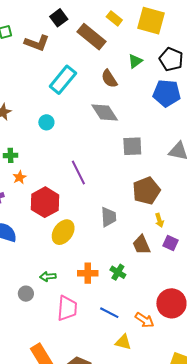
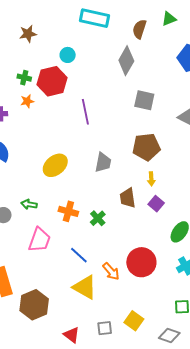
brown semicircle: (109, 79) -> (139, 29), turned 36
cyan rectangle: (63, 80) -> (95, 18), turned 48
gray diamond: (105, 113) -> (126, 61), turned 48
red hexagon: (45, 202) -> (52, 81), moved
yellow triangle: (123, 342) -> (85, 287), size x1.5

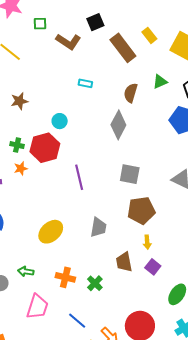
cyan rectangle: (95, 18) -> (85, 83), size x0.5
gray square: (144, 100) -> (130, 174), moved

